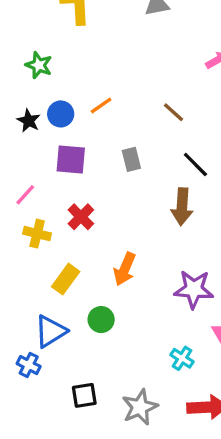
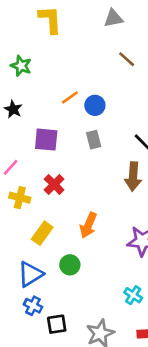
brown line: (174, 112) -> (127, 59), moved
blue circle: (61, 114) -> (95, 105), moved
blue cross: (29, 365) -> (33, 306), moved

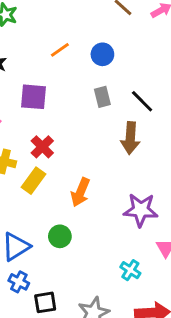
blue circle: (95, 105) -> (102, 54), moved
gray rectangle: (94, 140) -> (102, 97), moved
yellow rectangle: (42, 233) -> (33, 181), moved

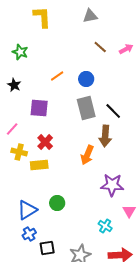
gray rectangle: (102, 97) -> (86, 108), size x1.6
yellow rectangle: (33, 181) -> (39, 165), turned 48
orange arrow: (80, 192) -> (87, 155), moved
blue cross: (19, 282) -> (29, 234), turned 32

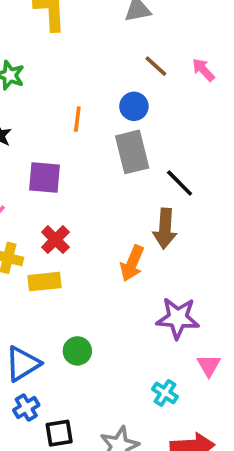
pink arrow: (126, 49) -> (203, 70), turned -104
orange line: (57, 76) -> (77, 119), turned -48
blue circle: (86, 79) -> (134, 106), moved
gray rectangle: (86, 108) -> (132, 152), moved

